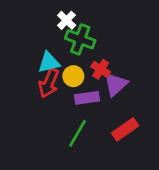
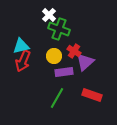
cyan triangle: (49, 63) -> (21, 46), moved
red arrow: (49, 83) -> (23, 61), moved
red rectangle: (125, 129) -> (92, 95), turned 54

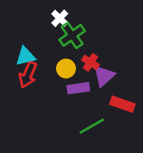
green cross: (59, 29) -> (72, 35), turned 35
red rectangle: (92, 95) -> (122, 104), moved
green line: (57, 98) -> (92, 126), moved, turned 30

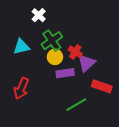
white cross: (60, 18) -> (39, 15), moved
green cross: (72, 35) -> (52, 41), moved
red arrow: (28, 75) -> (21, 88), moved

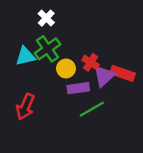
green cross: (52, 41) -> (48, 49), moved
red rectangle: (102, 86) -> (123, 73), moved
green line: (76, 105) -> (92, 109), moved

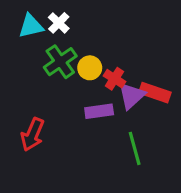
cyan triangle: (25, 56) -> (31, 26), moved
yellow circle: (66, 69) -> (90, 68), moved
green line: (92, 109) -> (135, 148), moved, turned -75

